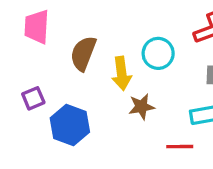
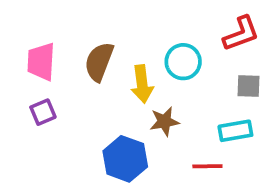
pink trapezoid: (37, 27) -> (41, 62), moved
blue hexagon: (70, 125) -> (125, 159), moved

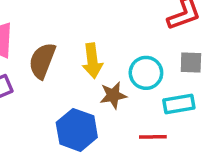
brown semicircle: (99, 62) -> (42, 61), moved
cyan circle: (183, 62) -> (146, 73), moved

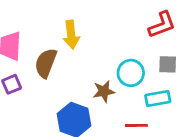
yellow arrow: (92, 61) -> (71, 35), moved

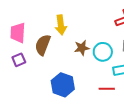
brown star: (104, 91) -> (82, 48), moved

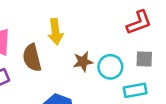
brown semicircle: (43, 45) -> (32, 58), turned -35

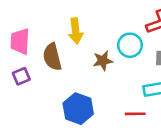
cyan circle: (110, 67) -> (130, 45), moved

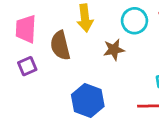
cyan circle: (130, 45) -> (134, 21), moved

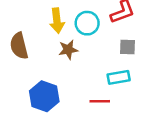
yellow arrow: (85, 18) -> (57, 21), moved

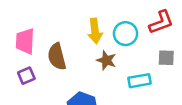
brown star: (68, 50) -> (106, 60), turned 30
cyan rectangle: (119, 77) -> (140, 81), moved

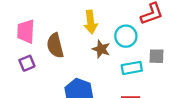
cyan circle: (126, 34) -> (126, 36), moved
gray square: (166, 58) -> (156, 56), moved

